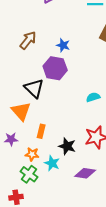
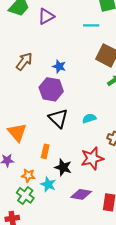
black triangle: (34, 88) -> (58, 118), moved
orange rectangle: (41, 131) -> (45, 151), moved

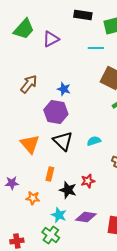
orange triangle: (17, 132) -> (30, 144), moved
red star: (92, 158) -> (88, 181), moved, size x0.6
cyan star: (48, 184) -> (59, 215), moved
green cross: (25, 195) -> (51, 235), moved

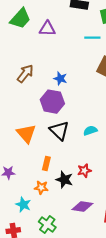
purple triangle: (51, 39) -> (47, 29), turned 30
orange star: (33, 198) -> (41, 188), moved
cyan star: (59, 215) -> (23, 205), moved

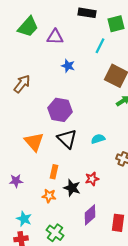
cyan line: (92, 38) -> (100, 46), turned -63
brown arrow: (25, 74) -> (22, 84), moved
blue star: (60, 79) -> (68, 66), moved
cyan star: (23, 205) -> (24, 219), moved
purple diamond: (82, 207) -> (90, 215), turned -50

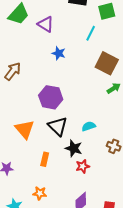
purple triangle: (55, 37) -> (46, 24), turned 30
black star: (72, 188) -> (74, 148), moved
orange star: (49, 196) -> (40, 193), moved

